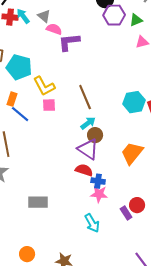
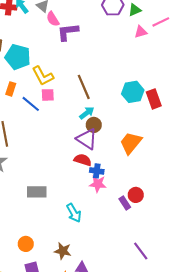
pink semicircle: (54, 29) -> (53, 19), turned -140
blue line: (20, 114) -> (31, 104), moved
cyan arrow: (92, 223) -> (74, 213), moved

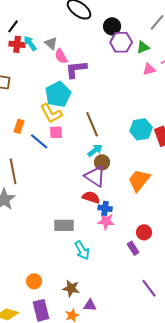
cyan pentagon: (18, 57) -> (58, 94), moved, turned 30
gray rectangle: (37, 192) -> (64, 225), moved
purple rectangle: (125, 203) -> (133, 248), moved

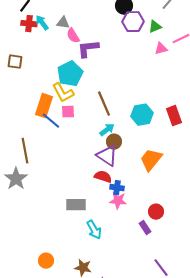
gray triangle: (51, 43) -> (63, 23), turned -32
orange rectangle: (19, 126) -> (44, 106), moved, size x1.6
cyan hexagon: (141, 129) -> (142, 115), moved

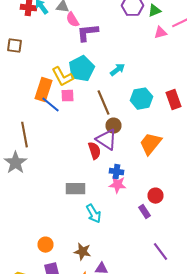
cyan pentagon: (70, 74) -> (82, 69), moved
brown line: (104, 104) -> (104, 103), moved
cyan arrow: (107, 130) -> (118, 70), moved
red semicircle: (103, 177) -> (94, 151), moved, turned 54

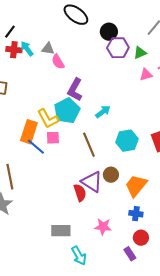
purple L-shape: (88, 33) -> (75, 90), moved, turned -55
brown circle: (114, 126) -> (111, 175), moved
blue cross: (116, 172) -> (136, 214), moved

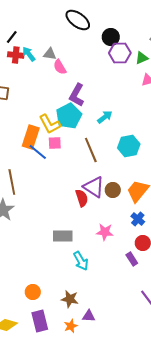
brown circle: (111, 175) -> (113, 190), moved
blue cross: (136, 214) -> (138, 219), turned 32

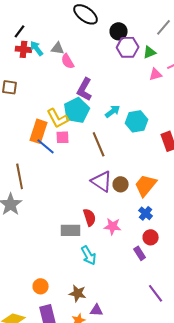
cyan hexagon: (129, 146) -> (137, 121), moved
red semicircle: (82, 198) -> (90, 217), moved

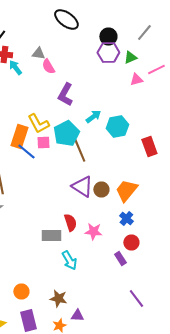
black circle: (119, 31) -> (108, 36), moved
cyan arrow: (37, 48) -> (15, 68), moved
cyan pentagon: (77, 110) -> (66, 134), moved

